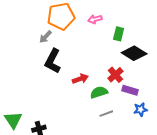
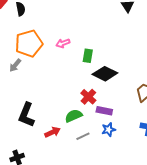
black L-shape: (53, 61) -> (26, 115), moved
red arrow: (80, 79) -> (53, 132), moved
blue star: (140, 110) -> (109, 130), moved

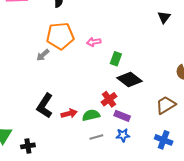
red arrow: (53, 132) -> (69, 114), moved

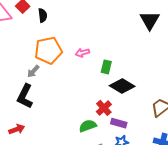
black triangle: (164, 17) -> (150, 20), size x1.5
black L-shape: (45, 106) -> (25, 96), moved
red arrow: (69, 114) -> (17, 129), moved

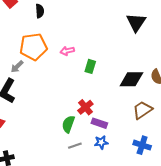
black semicircle: (43, 15) -> (40, 11), moved
black diamond: (122, 86) -> (131, 79), moved, turned -35
green semicircle: (88, 126) -> (68, 124), turned -54

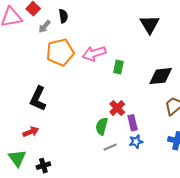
black triangle: (136, 22) -> (150, 24), moved
pink arrow: (67, 51) -> (94, 53), size x1.6
gray arrow: (17, 67) -> (45, 26), moved
purple rectangle: (99, 123) -> (133, 123), turned 63

